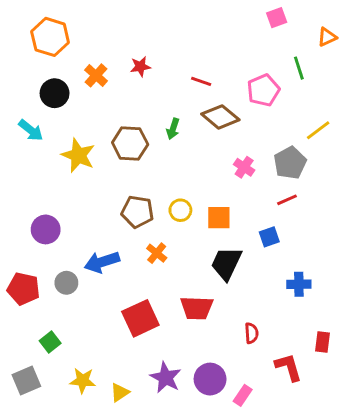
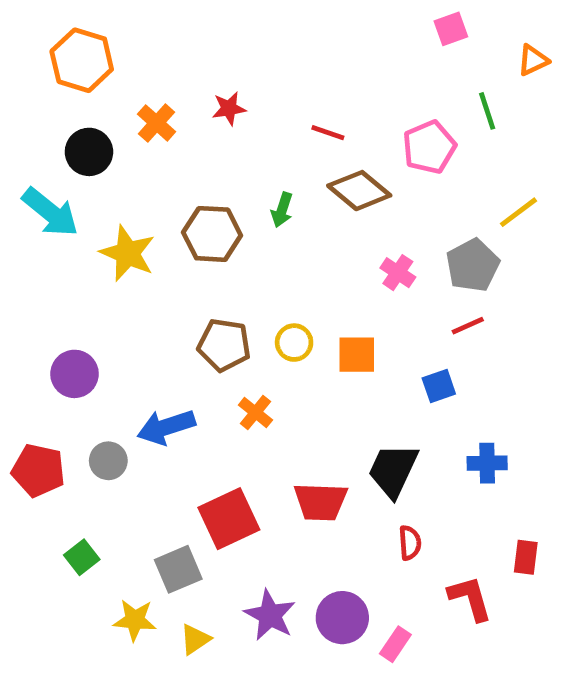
cyan arrow: (31, 130) -> (50, 212), size x1.4
black trapezoid: (226, 264) -> (393, 470), moved
gray square: (26, 381) -> (178, 569), moved

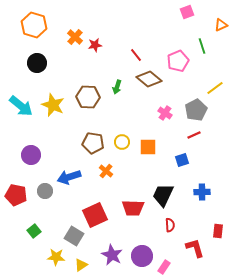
orange cross: (157, 123) -> (75, 37), moved
red line: (328, 133) -> (136, 55), turned 32
cyan arrow: (50, 212) -> (21, 106), moved
gray square: (178, 569) -> (74, 236), turned -36

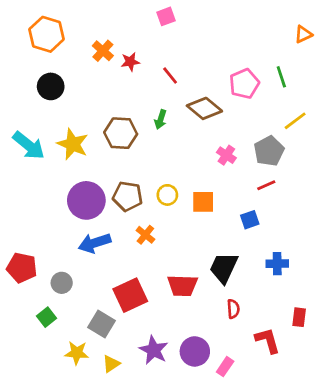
pink square: (187, 12) -> (166, 16), moved
green line: (202, 46) -> (281, 77), moved
red line: (136, 55) -> (170, 75), moved
purple circle: (31, 155) -> (86, 200), moved, size x1.4
gray circle: (45, 191) -> (62, 283), moved

